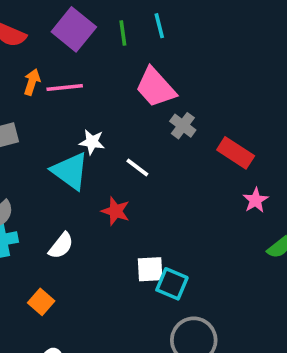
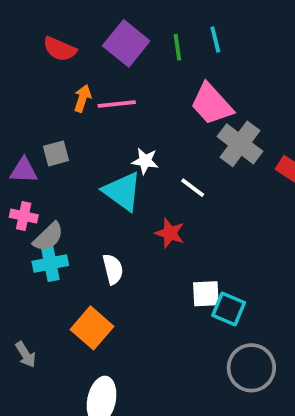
gray cross: (183, 126) -> (240, 144), size x1.6
white semicircle: (61, 246) -> (113, 269), turned -52
orange square: (41, 302) -> (92, 328), size x1.5

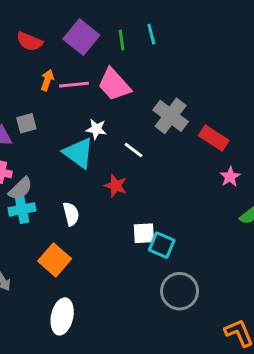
pink trapezoid: (212, 104) -> (114, 85), moved

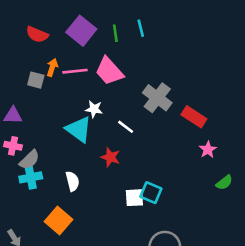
gray square: (26, 123) -> (36, 80), moved, turned 30
cyan square: (162, 245) -> (151, 193), moved

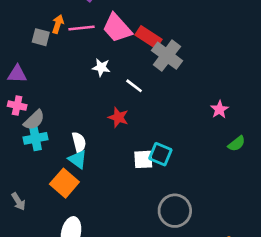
red rectangle: (194, 117) -> (149, 37), moved
cyan triangle: (79, 129) -> (78, 159), moved, size x0.7

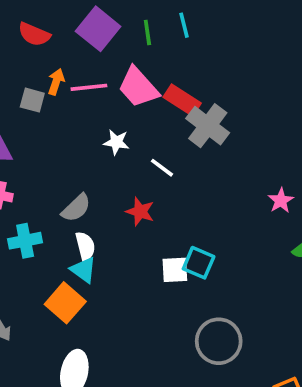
gray semicircle: (34, 120) -> (76, 208), moved

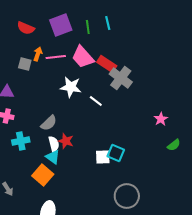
purple square: (98, 29) -> (61, 25), turned 30
white star: (116, 142) -> (71, 87), size x1.5
red star: (140, 212) -> (66, 141), moved

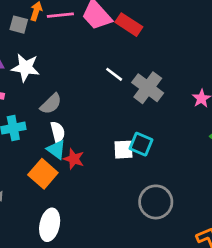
gray cross: (121, 78) -> (148, 88), moved
white star: (71, 87) -> (25, 68), moved
red star: (66, 141) -> (74, 159), moved

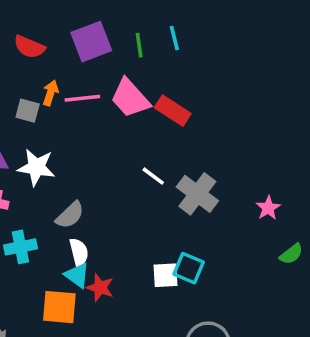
orange square: (43, 174) -> (59, 307), turned -36

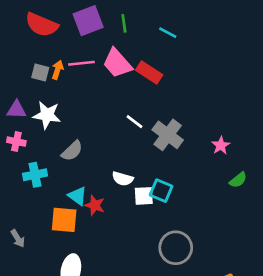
cyan line: (174, 38) -> (168, 33), moved, turned -48
red semicircle: (29, 47) -> (42, 25), size x1.4
orange arrow: (51, 93) -> (58, 70), moved
white semicircle: (79, 252) -> (123, 179), moved, turned 120

